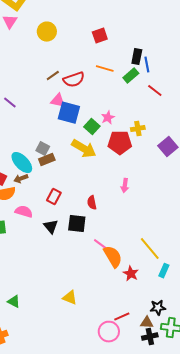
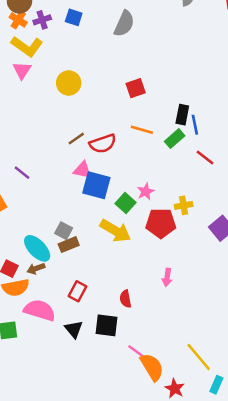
pink semicircle: (24, 212) -> (40, 310), size x1.4

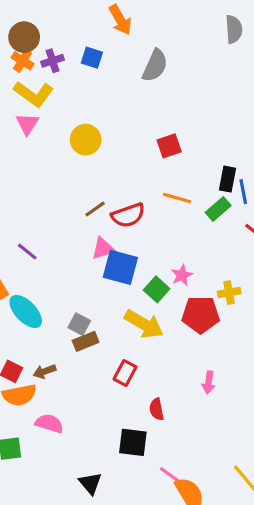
pink triangle: (83, 170) -> (103, 248), turned -30
cyan ellipse: (37, 248) -> (26, 311), moved
red rectangle: (78, 291) -> (125, 373), moved
pink semicircle: (40, 310) -> (49, 423), size x0.7
black triangle: (74, 329) -> (90, 483), moved

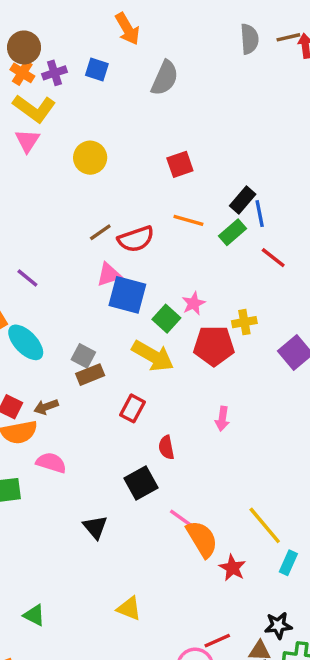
black rectangle: (227, 179) -> (243, 200), turned 30
black square: (133, 442) -> (141, 483), turned -36

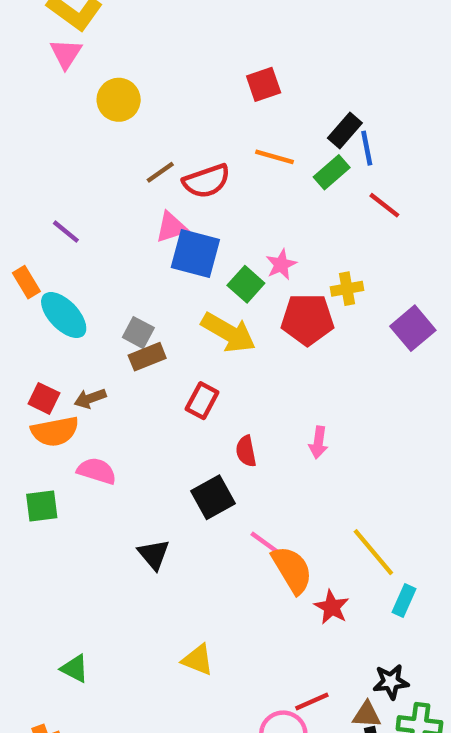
yellow circle: (90, 158) -> (119, 100), moved
pink arrow: (222, 419) -> (318, 442), moved

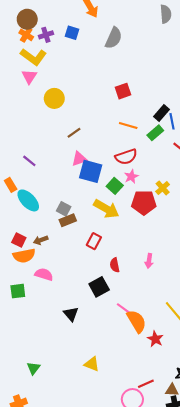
red semicircle: (206, 181) -> (126, 157), moved
yellow cross: (347, 289) -> (163, 188), turned -32
green triangle: (75, 669) -> (33, 368), turned 40

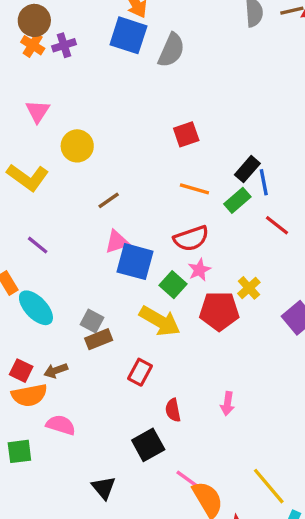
blue square: (72, 33) -> (128, 35), moved, size x1.6
yellow L-shape: (33, 57) -> (28, 177), moved

